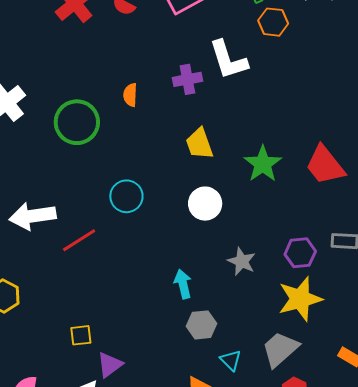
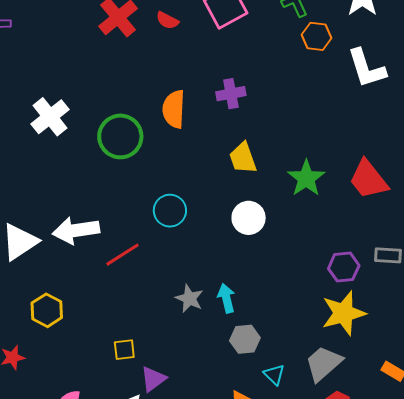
white L-shape: (228, 60) -> (367, 68), moved
orange semicircle: (130, 95) -> (174, 109), size x1.6
gray star: (242, 261) -> (189, 299), moved

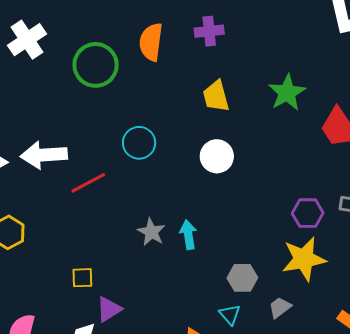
green star: (306, 178) -> (287, 93), moved
gray hexagon: (245, 339) -> (242, 278), moved
gray trapezoid: (324, 363) -> (280, 308), size x0.6

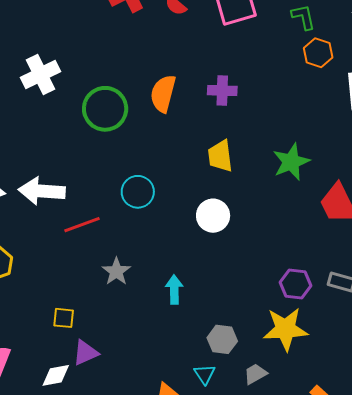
gray star: (151, 232) -> (116, 271), moved

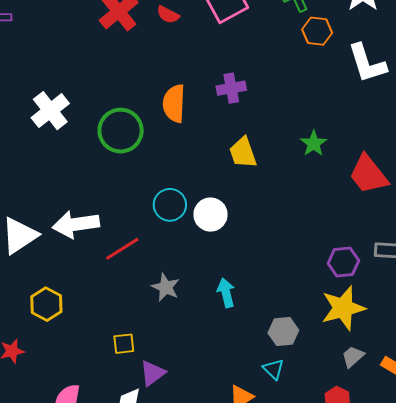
green star: (291, 162) -> (314, 143), size x0.7
white circle: (213, 216) -> (211, 215), moved
gray trapezoid: (255, 374) -> (353, 357), moved

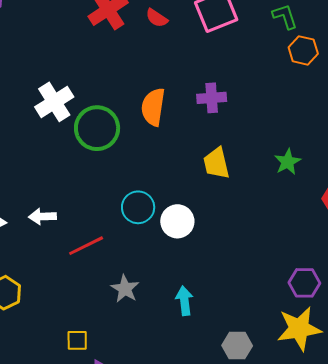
white cross: (50, 111) -> (54, 102), moved
white arrow: (76, 224) -> (42, 216), size x0.6

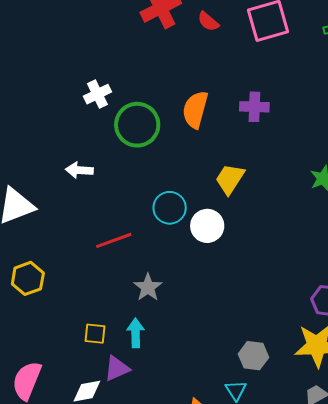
white cross: (54, 102) -> (97, 94), size x0.7
yellow trapezoid: (216, 163) -> (230, 179), moved, turned 40
white arrow: (42, 216) -> (79, 170), moved
cyan arrow: (184, 301) -> (136, 333), moved

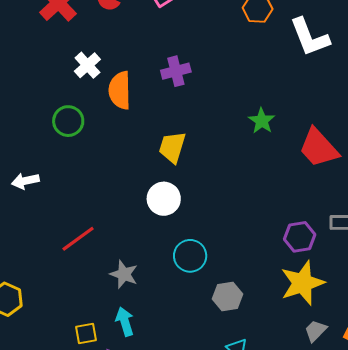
white cross: (97, 94) -> (87, 65), moved
green circle: (137, 125) -> (68, 121), size x0.7
cyan circle: (170, 208) -> (190, 256), moved
gray hexagon: (253, 356) -> (227, 296), moved

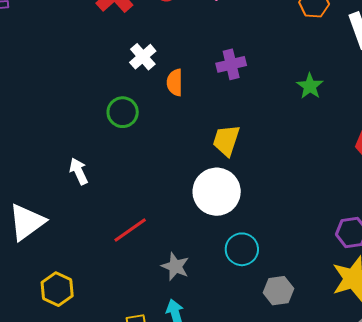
orange semicircle: (120, 90) -> (175, 82), size x0.7
green star: (262, 121) -> (310, 86), moved
white arrow: (25, 181) -> (79, 171), turned 76
white circle: (164, 199) -> (217, 192), size x1.4

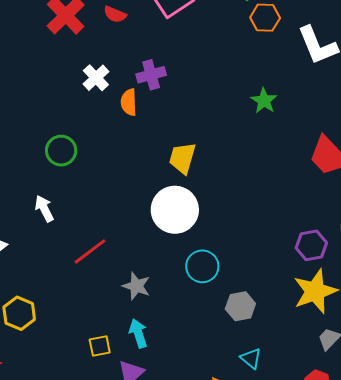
purple cross: (231, 64) -> (151, 75), moved
green circle: (123, 112) -> (61, 151), moved
white arrow: (79, 171) -> (44, 209), moved

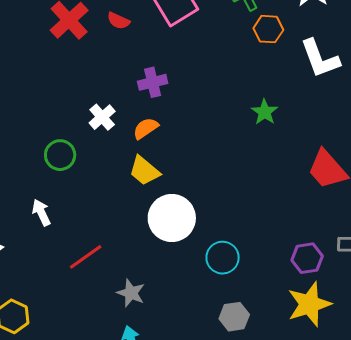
white cross: (96, 78) -> (102, 117), moved
orange semicircle: (129, 102) -> (146, 128), moved, turned 56
yellow trapezoid: (182, 158) -> (144, 171), moved, turned -68
cyan circle: (202, 266) -> (223, 258), moved

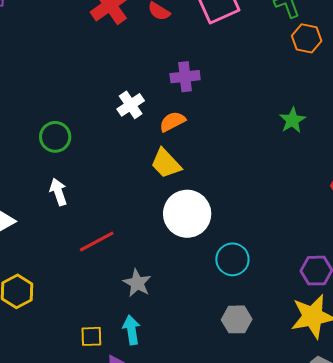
green circle: (60, 155) -> (55, 137), moved

